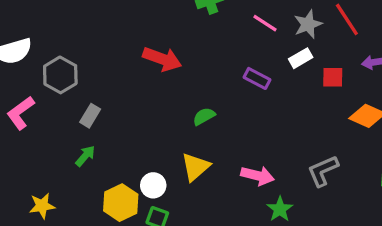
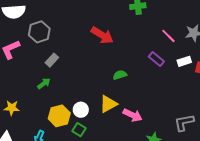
pink line: (265, 23) -> (168, 36), moved
white rectangle: (301, 58) -> (184, 61), moved
pink arrow: (258, 176) -> (132, 115), moved

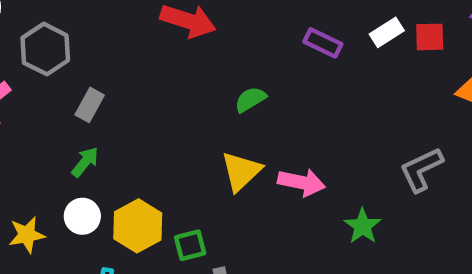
white circle: (81, 110) -> (82, 216), moved
green square: (79, 130) -> (190, 245), turned -32

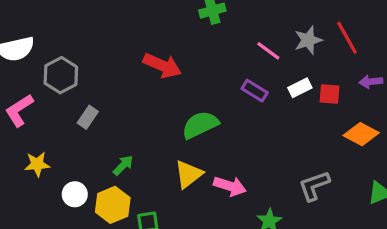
green semicircle: (250, 99) -> (200, 125), size x1.6
green arrow: (85, 162) -> (123, 165), moved
yellow star: (27, 235) -> (37, 164), moved

